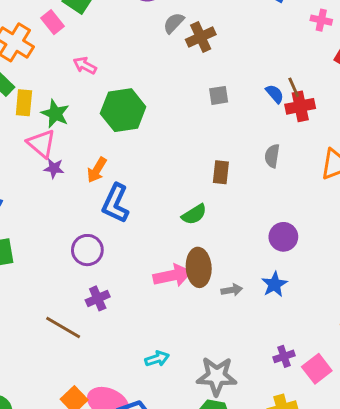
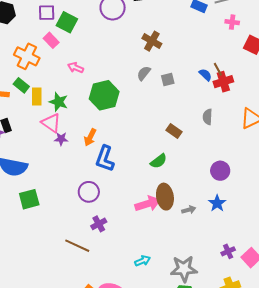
gray semicircle: (174, 23) -> (144, 73), moved
brown cross: (201, 37) -> (152, 41), turned -30
brown rectangle: (221, 172) -> (174, 131), turned -56

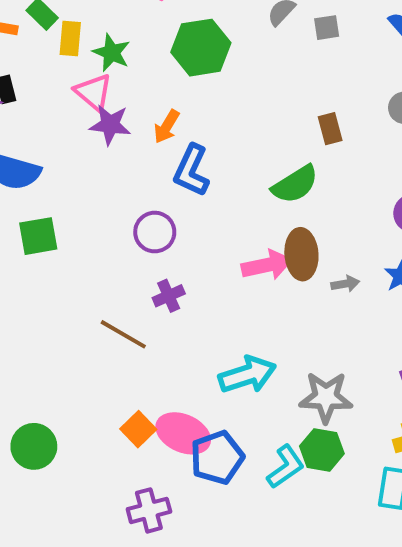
brown rectangle: (174, 131) -> (330, 129), turned 35
purple star: (61, 139) -> (110, 125), size x1.5
green semicircle: (159, 161) -> (295, 184), size x1.4
cyan arrow: (143, 261) -> (247, 375), size x1.8

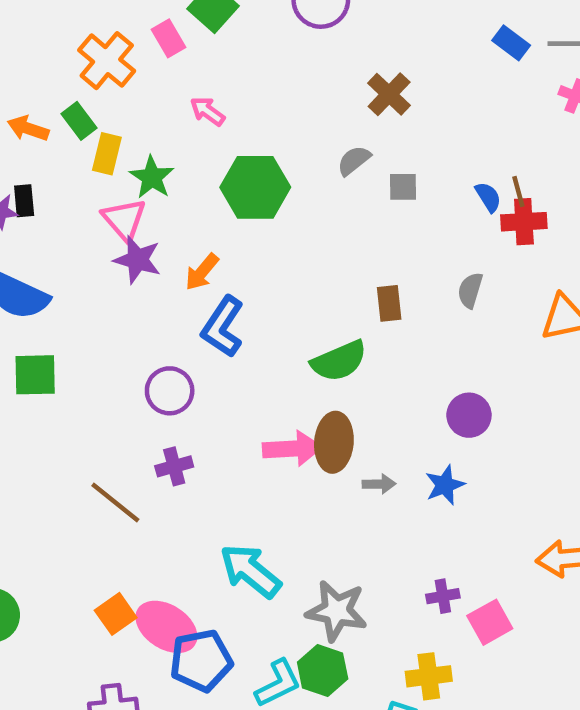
cyan arrow: (247, 375) -> (250, 571), turned -132

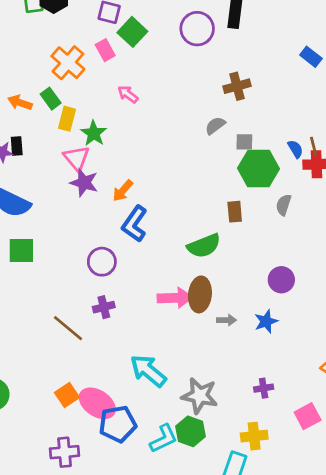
brown cross: (389, 94) -> (237, 86), turned 30
green hexagon: (255, 187) -> (258, 168), moved
pink square: (490, 622) -> (308, 416), moved

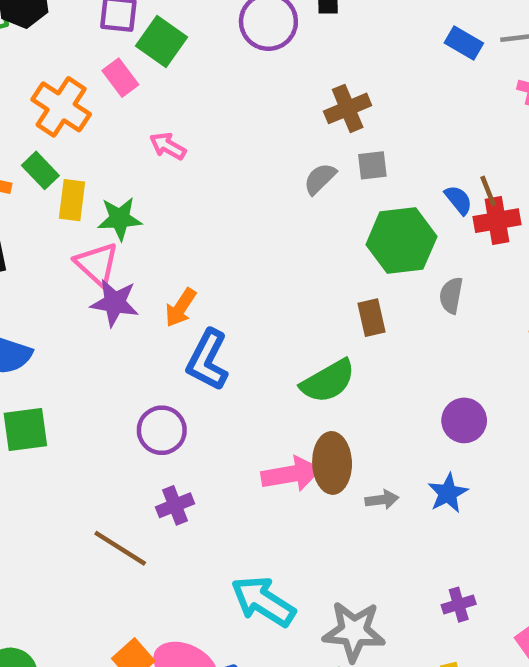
green star: (94, 133) -> (120, 219), turned -30
gray square: (244, 142) -> (372, 165), moved

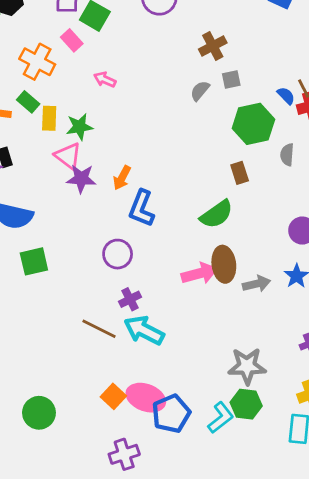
gray arrow: (382, 500) -> (256, 284), size x1.4
cyan arrow: (263, 601) -> (144, 330), moved

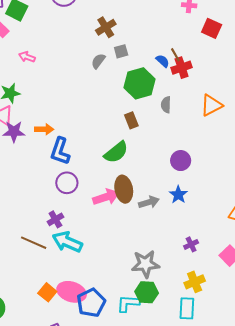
orange arrow: (122, 178) -> (44, 129), turned -114
purple circle: (118, 254) -> (67, 183), moved
cyan L-shape: (221, 418) -> (128, 303), turned -135

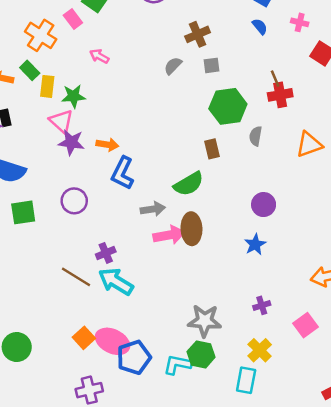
gray semicircle: (98, 61) -> (173, 66), moved
blue semicircle: (163, 61) -> (260, 26), moved
purple circle: (67, 183) -> (74, 201), moved
gray arrow: (149, 202) -> (153, 209), moved
yellow cross: (195, 282) -> (260, 350), turned -30

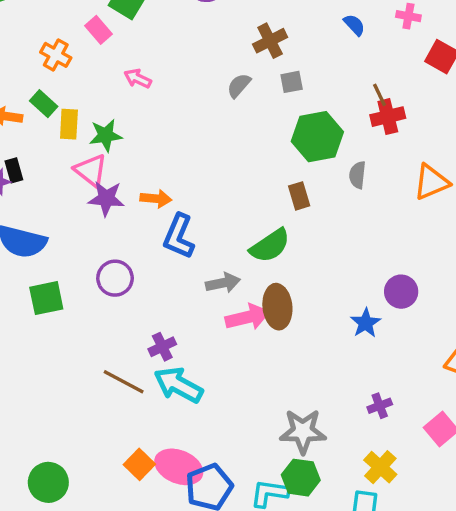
orange cross: (41, 35) -> (56, 55), size x0.7
purple circle: (264, 205) -> (401, 292), moved

